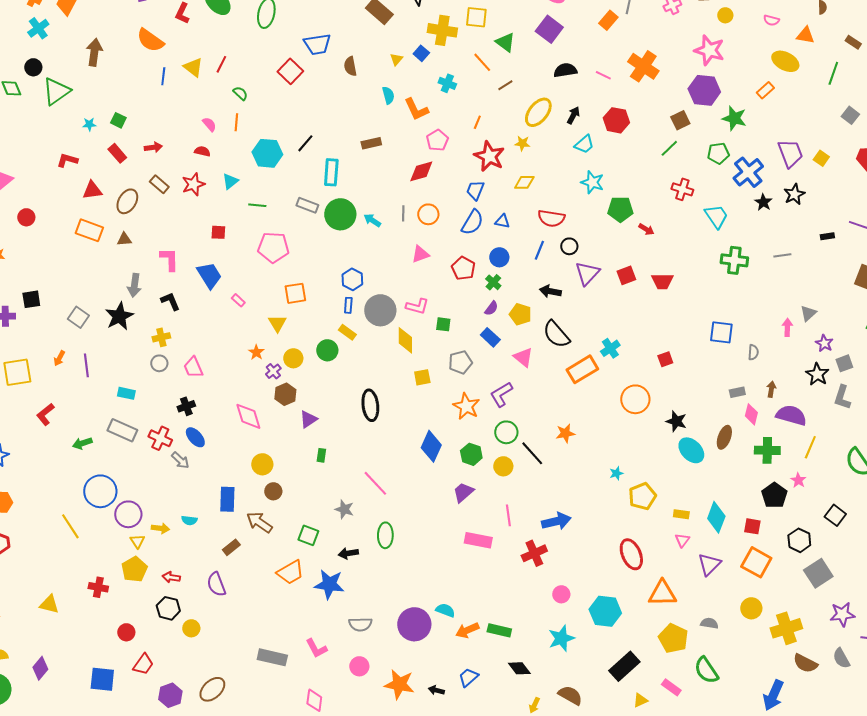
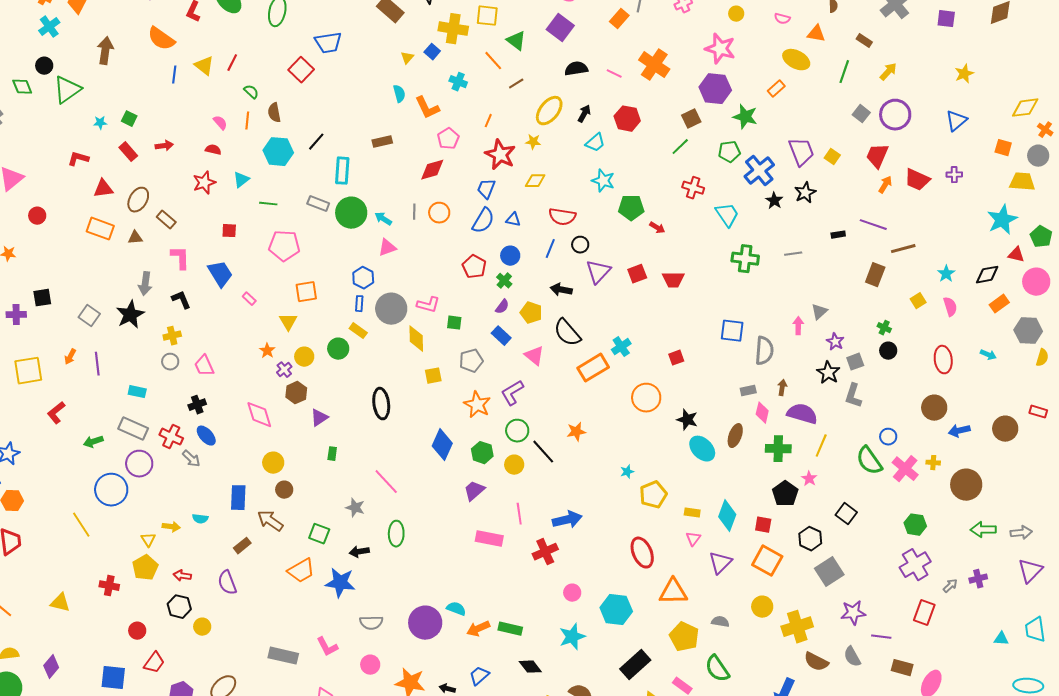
brown semicircle: (350, 66) -> (274, 113), moved
brown rectangle: (159, 184) -> (166, 220), moved
pink triangle: (420, 254) -> (387, 248), moved
gray semicircle: (753, 352) -> (764, 351), size x1.8
purple circle: (128, 514) -> (139, 464), moved

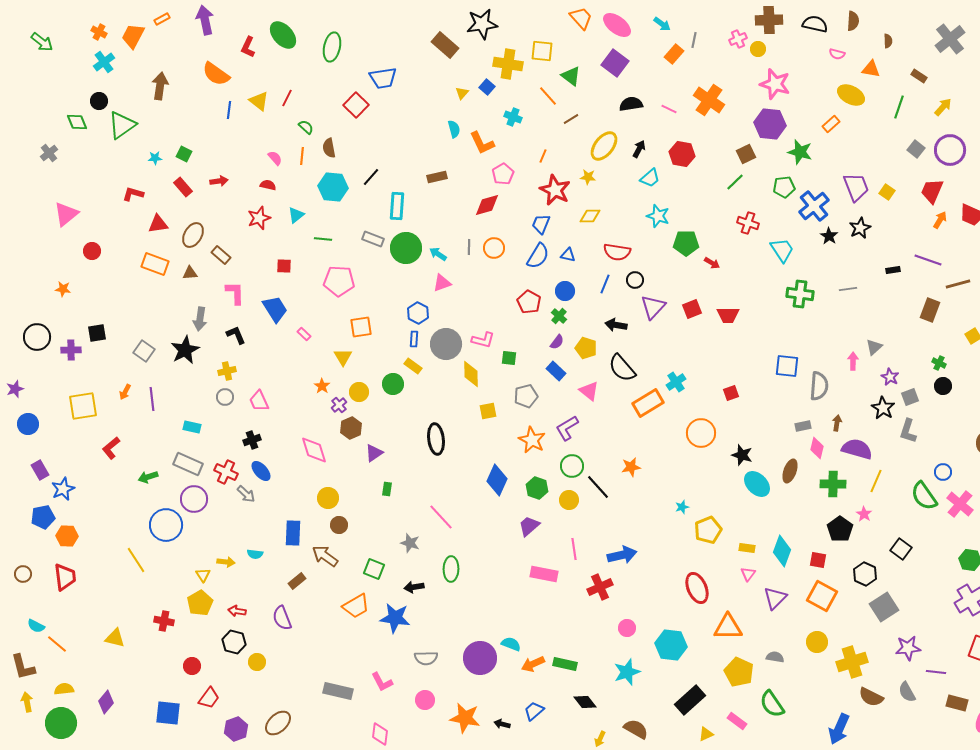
yellow circle: (736, 14) -> (758, 49), moved

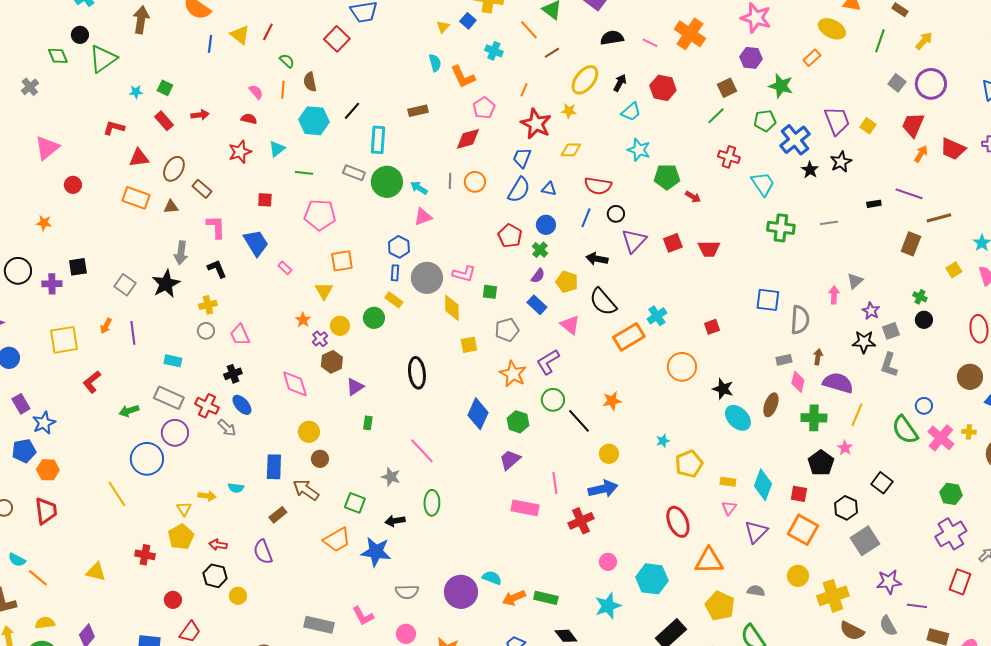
purple hexagon: (770, 124) -> (751, 58), size x0.7
black star: (883, 408) -> (864, 342), turned -30
yellow circle: (569, 500) -> (609, 454), moved

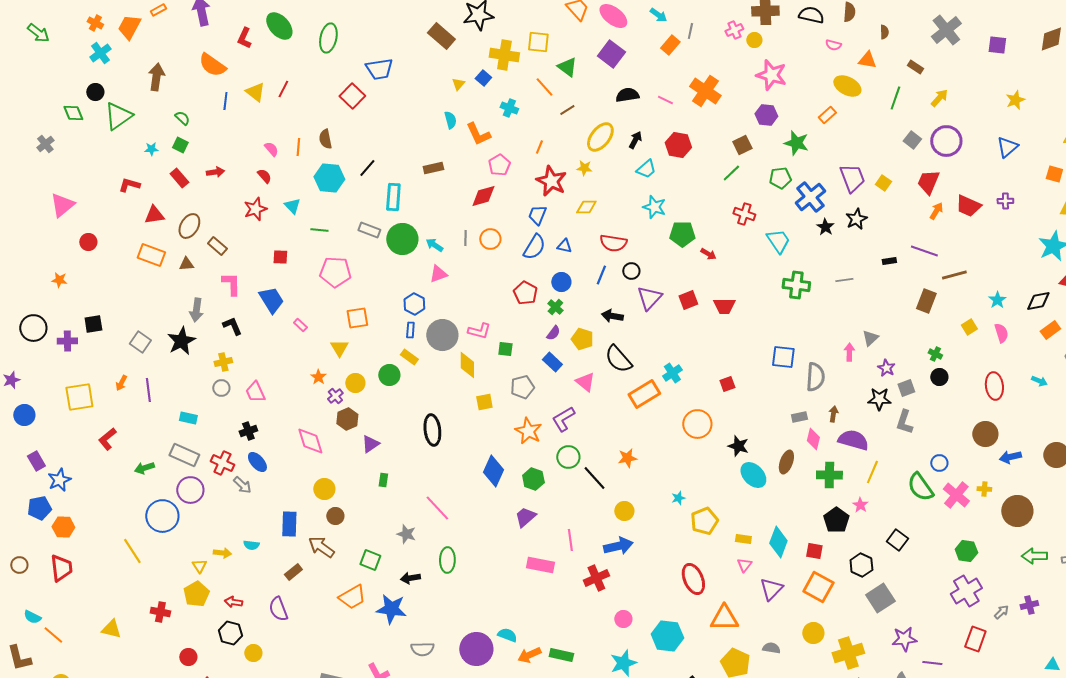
green semicircle: (287, 61) -> (182, 118), moved
red semicircle: (249, 119) -> (264, 176), turned 35
cyan triangle: (277, 149) -> (292, 206), turned -36

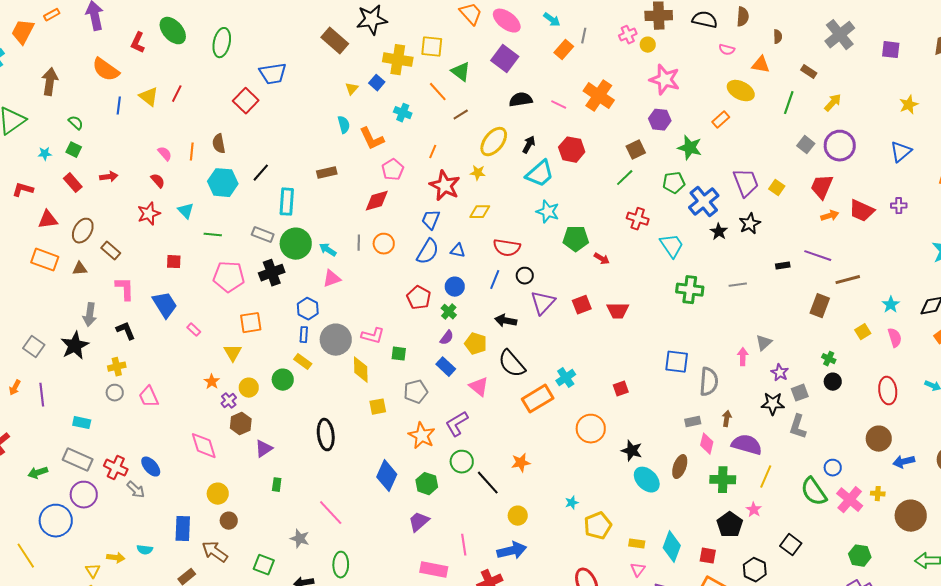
cyan trapezoid: (646, 169) -> (540, 174), size x1.4
orange arrow: (936, 211) -> (830, 216), turned 42
black cross: (248, 431) -> (272, 273), moved, size x1.4

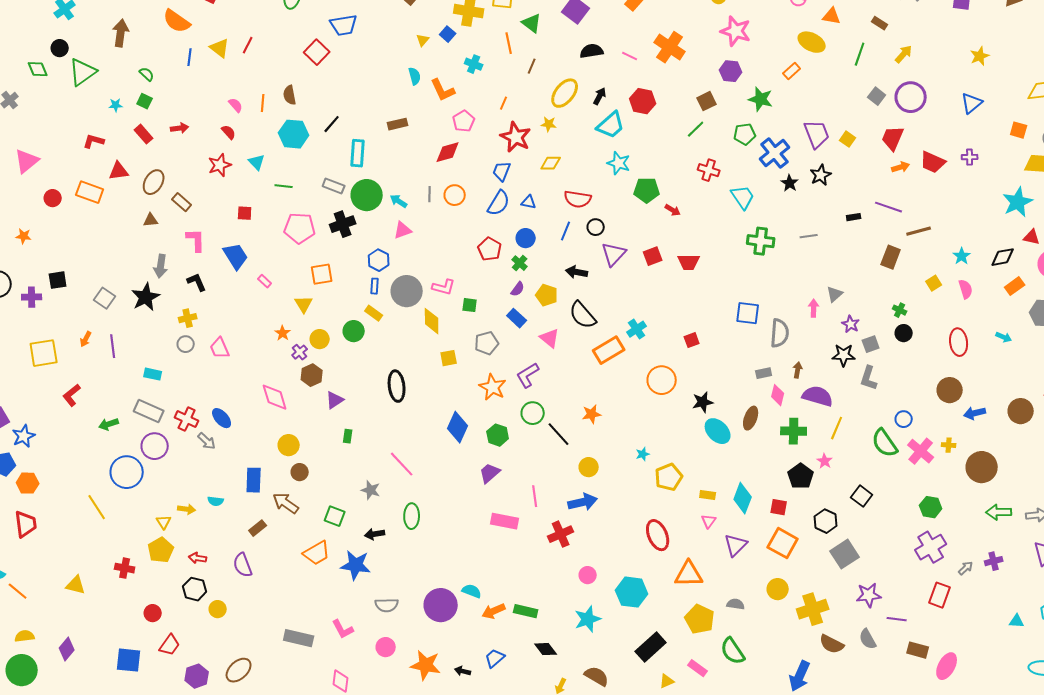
orange line: (438, 92) -> (509, 43), turned 30
brown line: (461, 115) -> (532, 66), turned -35
orange rectangle: (45, 260) -> (90, 192), moved
black star: (632, 451) -> (703, 402), turned -30

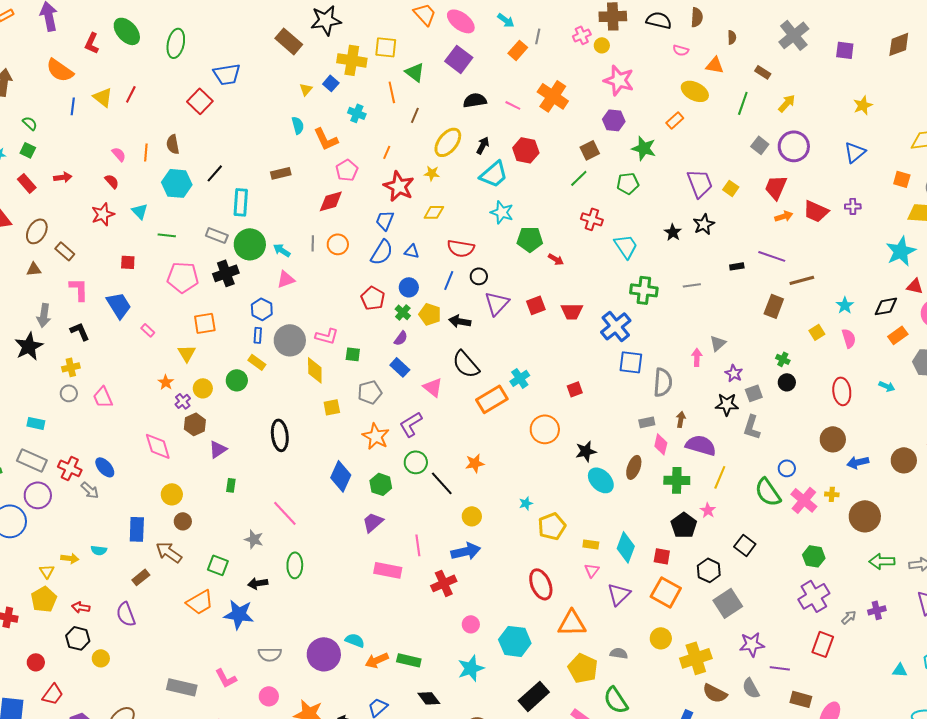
blue cross: (775, 153) -> (616, 326), moved
yellow pentagon: (547, 295) -> (430, 314), moved

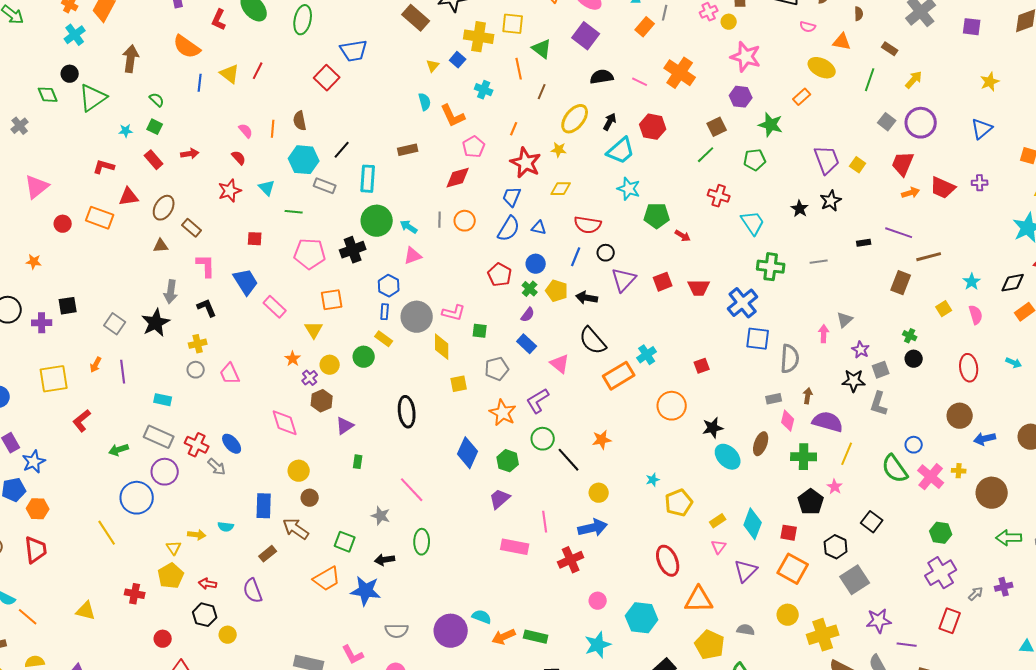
gray rectangle: (217, 235) -> (325, 186), moved
pink rectangle: (148, 330) -> (275, 307), size x1.6
yellow rectangle: (591, 544) -> (718, 521), turned -42

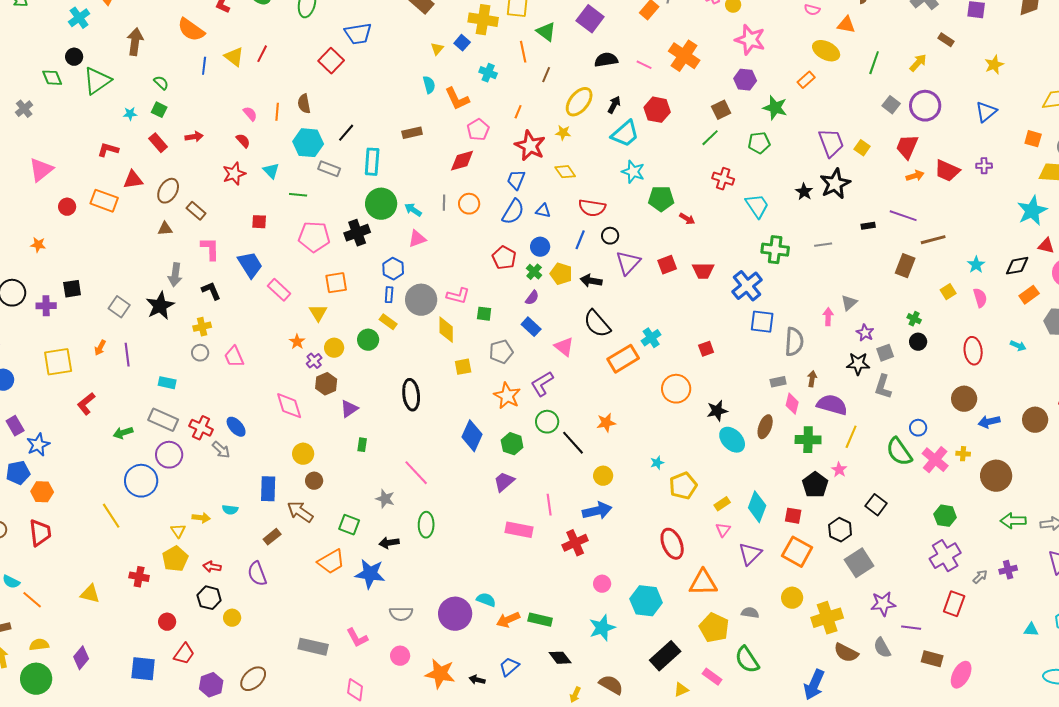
brown rectangle: (890, 49) -> (946, 40), moved
yellow diamond: (561, 189) -> (565, 172), turned 55
black star: (831, 201) -> (835, 184), size x1.4

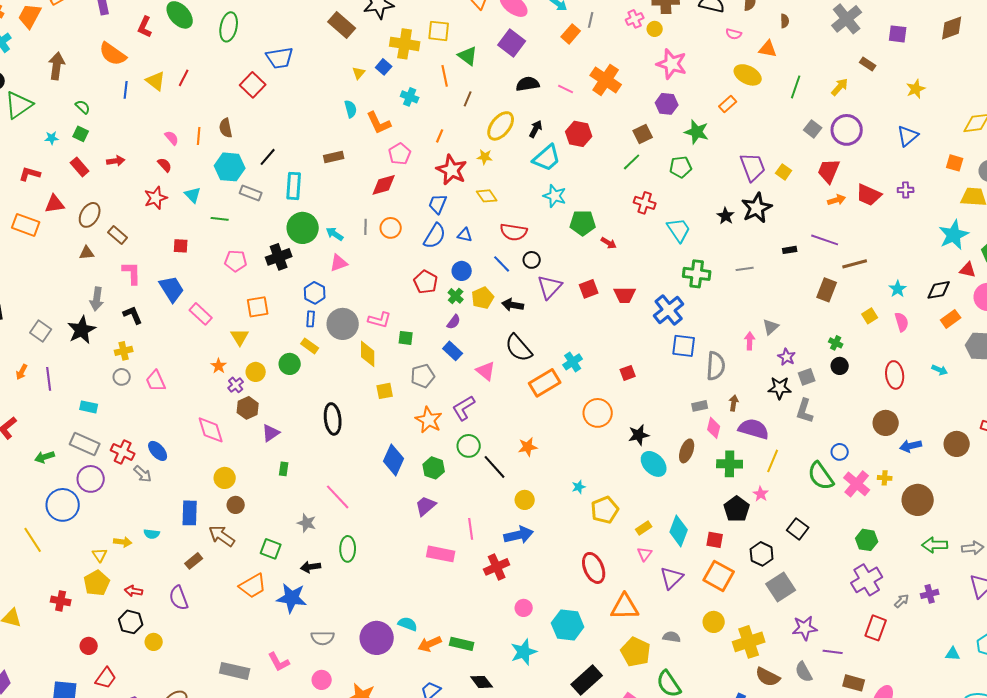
pink pentagon: (314, 237) -> (236, 261), size x0.7
blue line: (580, 240) -> (502, 264), turned -66
yellow pentagon: (561, 274) -> (483, 298), turned 30

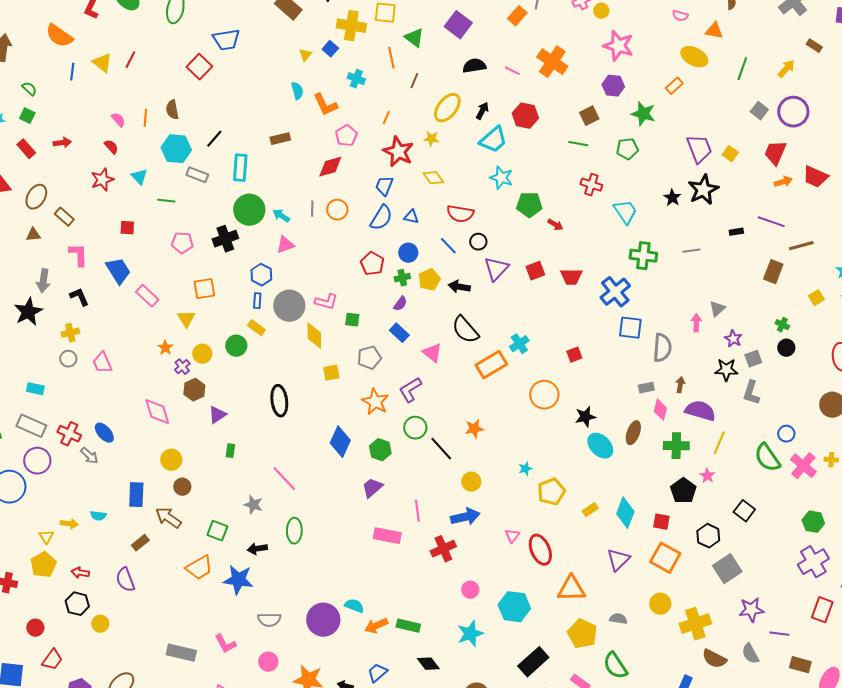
green line: (632, 162) -> (578, 144), turned 54
green cross: (456, 296) -> (402, 278), turned 35
pink triangle: (645, 554) -> (512, 536), moved

